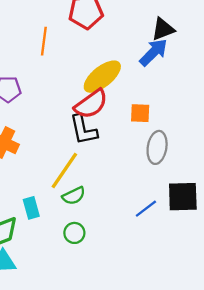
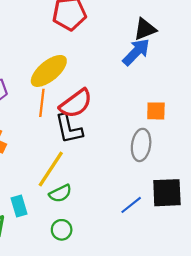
orange line: (44, 41) -> (42, 103), moved
yellow ellipse: (102, 77) -> (49, 71), moved
orange square: (140, 113) -> (156, 111), moved

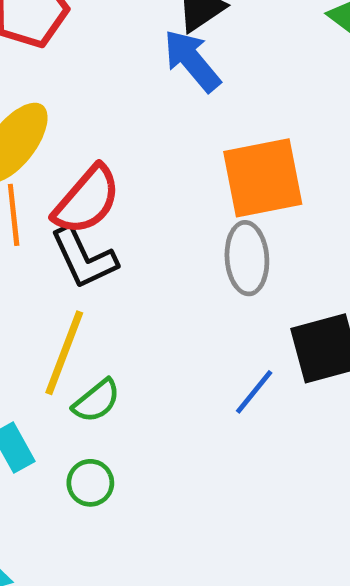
blue arrow: (136, 52) -> (192, 61), turned -72
orange square: (156, 111) -> (263, 178), size x1.8
green circle: (62, 230) -> (90, 483), moved

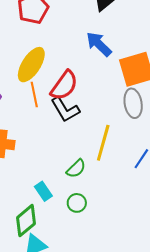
blue arrow: (192, 61) -> (99, 44), moved
yellow line: (64, 353) -> (103, 143), moved

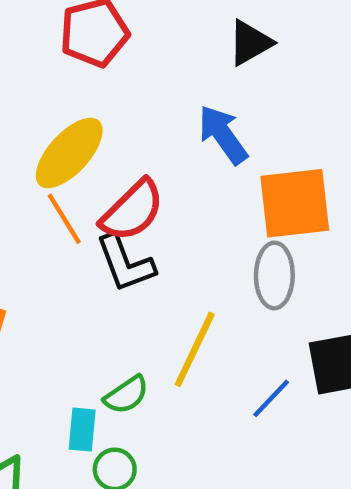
orange line: (34, 94) -> (64, 219), turned -30
cyan rectangle: (43, 191) -> (82, 430), moved, turned 30

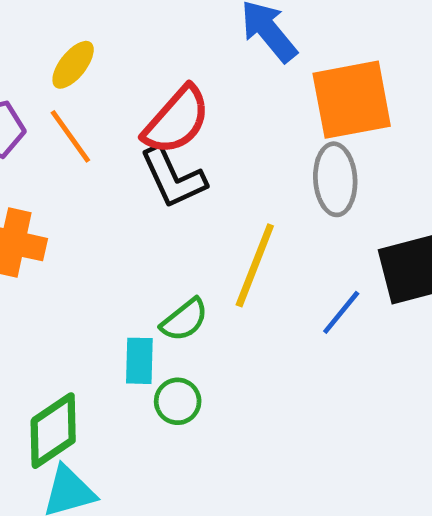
yellow ellipse: (69, 153) -> (73, 65), moved, size x0.6
orange line: (64, 219) -> (70, 136), moved

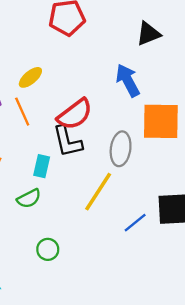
gray ellipse: (335, 179) -> (121, 149), moved
green semicircle: (184, 320) -> (29, 198), moved
cyan rectangle: (139, 361) -> (42, 166), moved

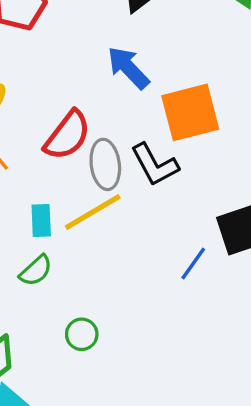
black L-shape: (67, 141) -> (155, 165), moved
gray ellipse: (121, 149) -> (105, 164), moved
yellow line: (98, 192) -> (93, 212), moved, turned 42

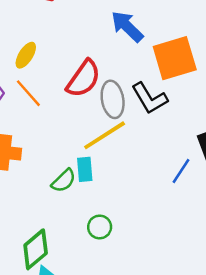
cyan rectangle: (41, 220) -> (85, 169), moved

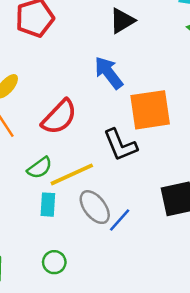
gray ellipse: (113, 99) -> (95, 207), moved, turned -36
blue line: (181, 171) -> (120, 220), moved
green semicircle: (64, 181) -> (40, 168), moved

